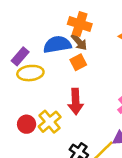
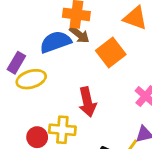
orange square: (78, 62) -> (111, 53), moved, size x1.5
yellow cross: (50, 122) -> (62, 130), turned -35

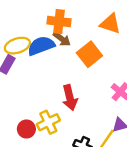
yellow ellipse: (31, 79) -> (17, 46), moved
yellow cross: (62, 130) -> (48, 122), turned -30

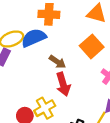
brown arrow: (62, 39) -> (57, 62), moved
orange square: (89, 54) -> (92, 46), moved

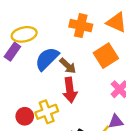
orange cross: (49, 14) -> (81, 26), moved
blue semicircle: (34, 38) -> (47, 59), moved, turned -30

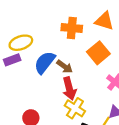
purple rectangle: (12, 52) -> (12, 60), turned 42
yellow cross: (47, 112) -> (75, 108), moved, turned -30

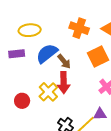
purple rectangle: (12, 60) -> (17, 54), moved
yellow cross: (75, 108) -> (48, 92), moved

